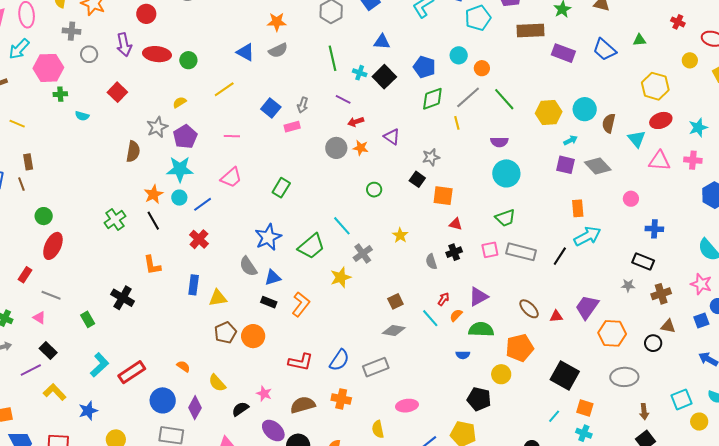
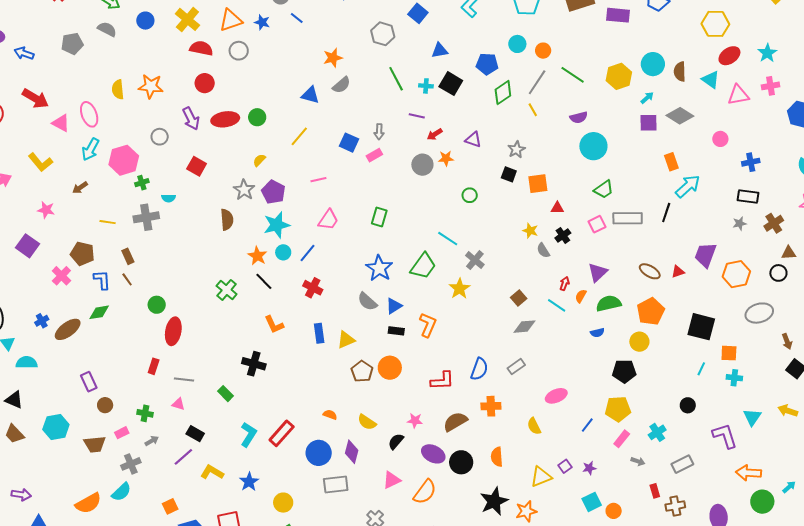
gray cross: (72, 31) -> (146, 217), moved, size x1.4
yellow star: (400, 235) -> (530, 231), moved
gray rectangle: (376, 367) -> (516, 367), size x0.7

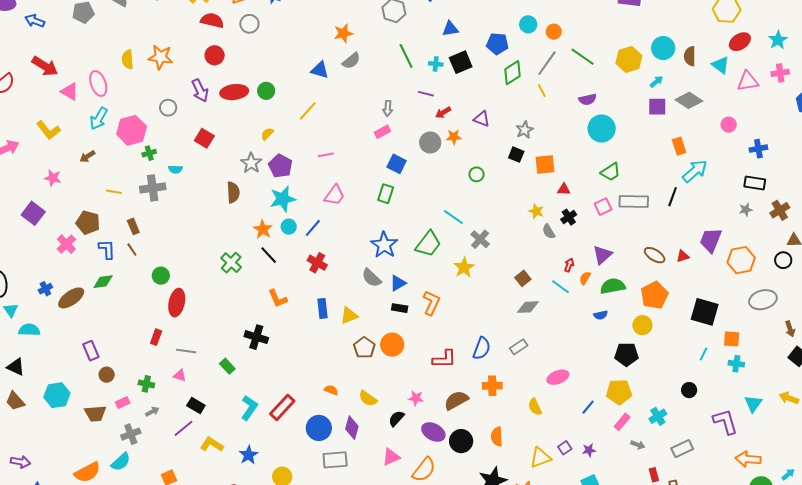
black square: (451, 84) -> (461, 62), turned 35
blue square: (349, 143) -> (397, 164), moved

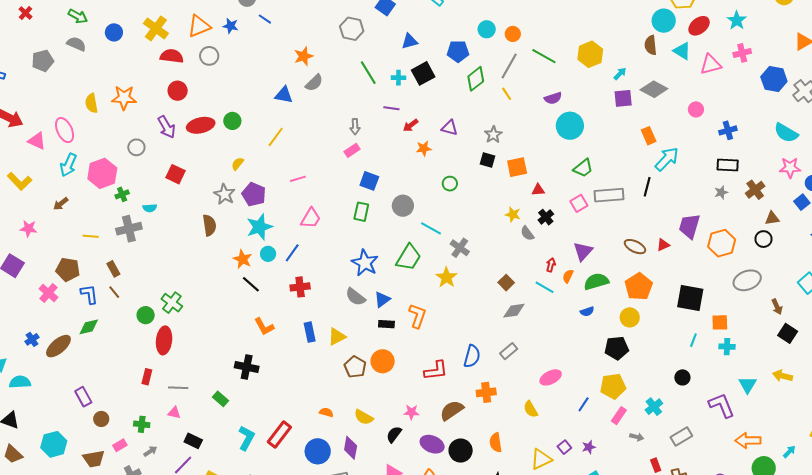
cyan circle: (663, 48) -> (664, 21), moved
gray circle: (430, 143) -> (403, 206), moved
green cross: (231, 263) -> (172, 303), moved
red cross: (317, 263) -> (300, 287), turned -30

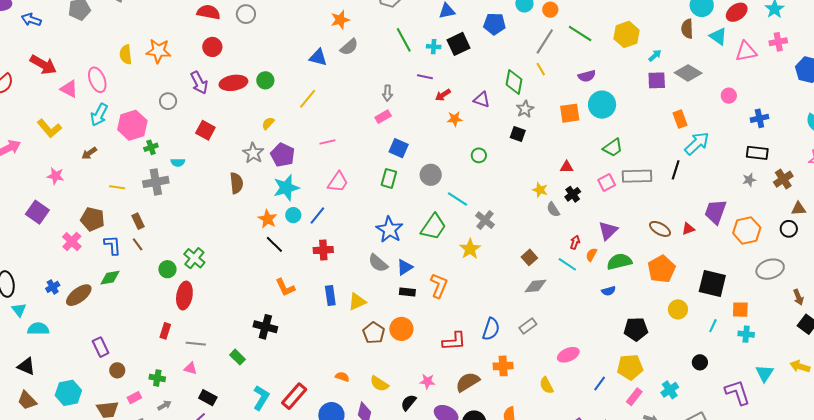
green diamond: (476, 79) -> (514, 82), moved, turned -45
orange square: (517, 167) -> (570, 113), moved
yellow circle: (630, 317) -> (678, 309), moved

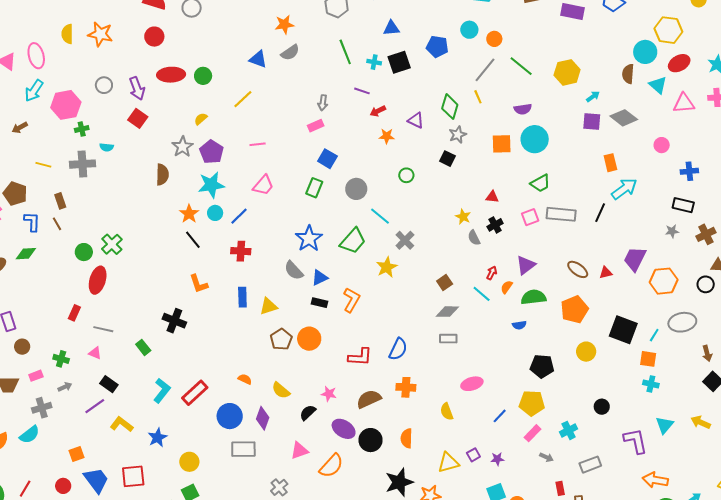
purple arrow: (199, 83) -> (137, 88), moved
gray rectangle: (528, 326) -> (448, 339), moved, turned 30
cyan line: (713, 326) -> (654, 335), moved

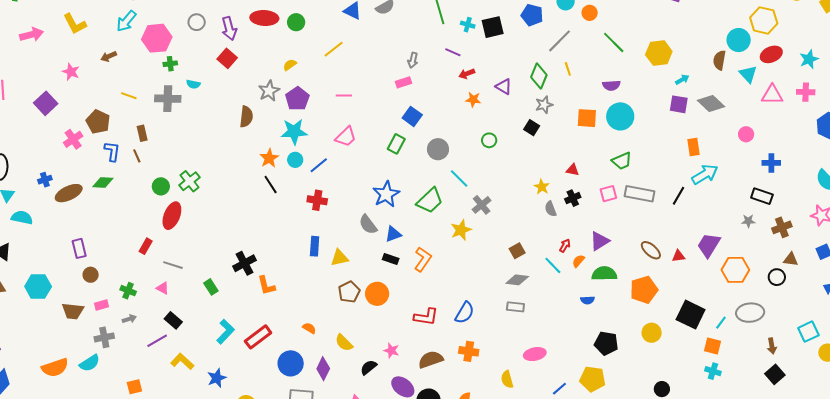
gray line: (485, 70) -> (560, 41), moved
orange L-shape: (199, 284) -> (266, 286), moved
black cross: (174, 321) -> (244, 263), turned 35

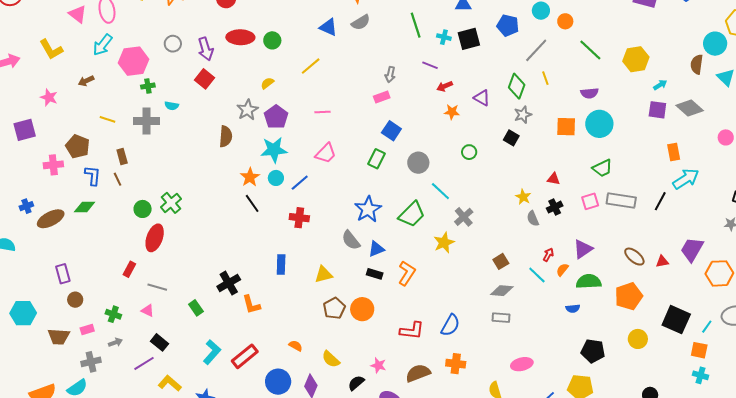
purple square: (46, 103) -> (25, 130), turned 30
pink cross: (73, 139) -> (53, 165), turned 30
blue rectangle: (315, 246) -> (281, 265), moved

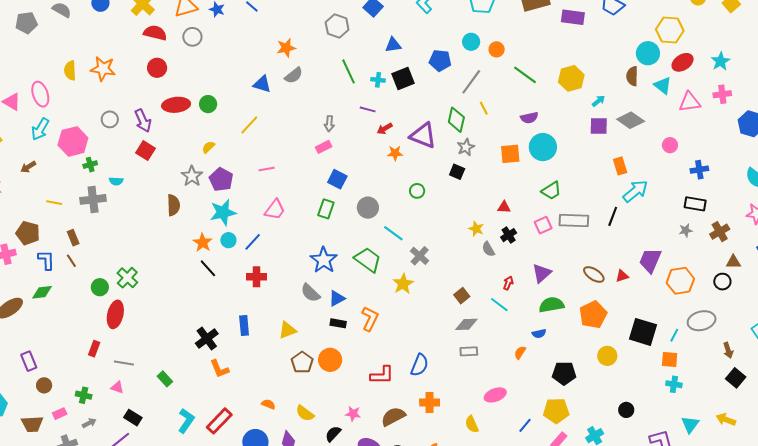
purple triangle: (482, 98) -> (423, 135), size x1.6
green trapezoid: (412, 214) -> (368, 260), turned -92
orange semicircle: (562, 270) -> (520, 353), moved
black cross: (229, 283) -> (207, 338), moved

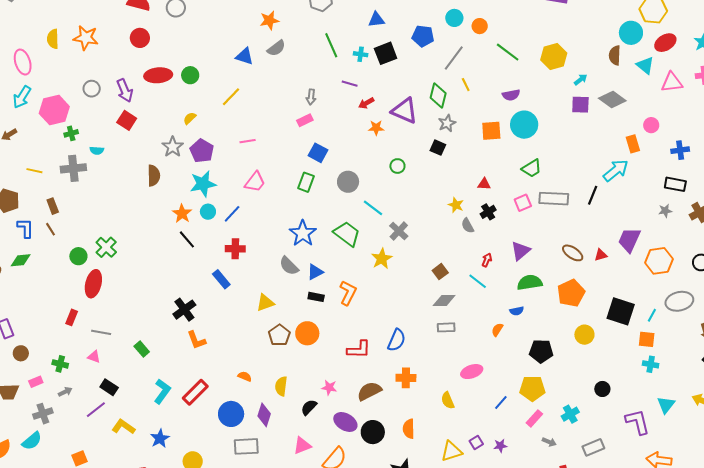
orange rectangle: (620, 166) -> (633, 144), moved
blue rectangle: (244, 325) -> (221, 279), moved, turned -36
yellow semicircle: (305, 413) -> (281, 386), turned 60

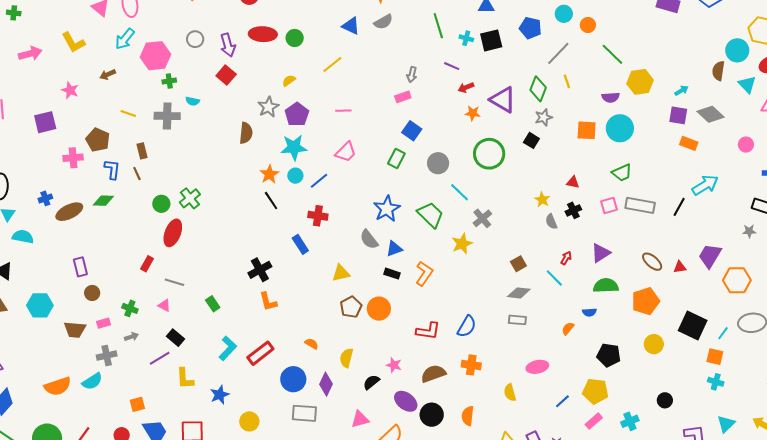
yellow hexagon: (554, 56) -> (640, 82), moved
orange rectangle: (633, 144) -> (689, 143), moved, turned -60
green circle: (397, 166) -> (489, 154), size x2.0
yellow L-shape: (123, 427) -> (185, 379), turned -135

